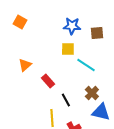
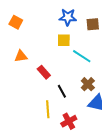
orange square: (20, 22) -> (16, 22), moved
orange triangle: (25, 65) -> (21, 56), turned 32

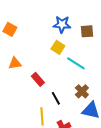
yellow square: (64, 40) -> (58, 47), turned 32

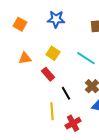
blue star: (62, 24) -> (56, 19), moved
yellow square: (58, 47) -> (53, 53), moved

